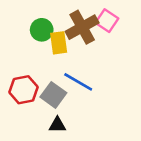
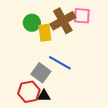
pink square: (107, 21) -> (82, 16), turned -30
red hexagon: (23, 90) -> (29, 92), moved

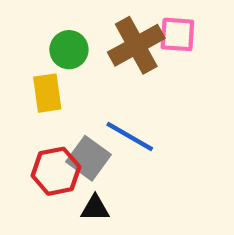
yellow rectangle: (45, 33) -> (47, 93), moved
red hexagon: (29, 92) -> (56, 171), moved

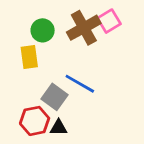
pink square: (177, 34) -> (109, 21), turned -35
red hexagon: (56, 171) -> (35, 121), moved

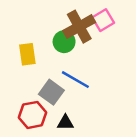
green circle: (43, 30) -> (64, 42), moved
black triangle: (59, 128) -> (65, 122), moved

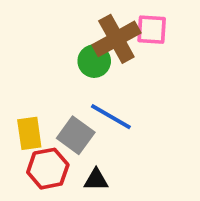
pink square: (103, 20) -> (152, 30), turned 35
yellow rectangle: (27, 54) -> (29, 133), moved

